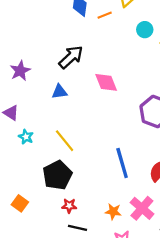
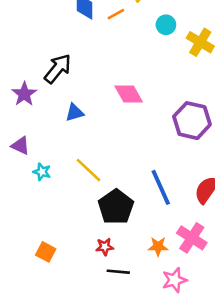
black arrow: (71, 57) -> (58, 69), moved
black pentagon: (57, 175) -> (116, 207), moved

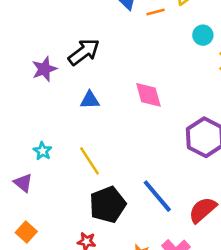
purple triangle: (20, 146) -> (23, 183), moved
blue line: (161, 187) -> (157, 196), turned -30

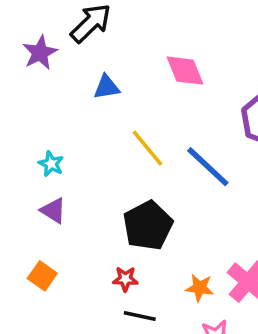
yellow line: (90, 161) -> (147, 148), moved
purple triangle: (23, 183) -> (53, 211), moved
blue line: (157, 196) -> (208, 167), moved

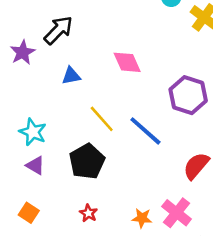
cyan star: (51, 164) -> (33, 132), size x1.5
black pentagon: (148, 226) -> (87, 161), moved
red star: (125, 279) -> (88, 213), turned 30

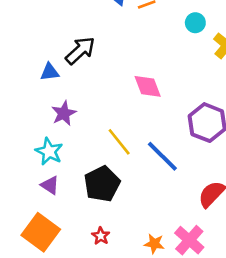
purple star: (23, 52) -> (64, 113), moved
blue triangle: (71, 76) -> (50, 72), moved
orange square: (29, 213) -> (41, 232), size x1.8

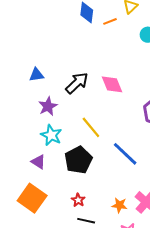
black arrow: (80, 50) -> (77, 83), moved
cyan star: (49, 151) -> (51, 135), moved
blue line: (162, 156) -> (125, 154), moved

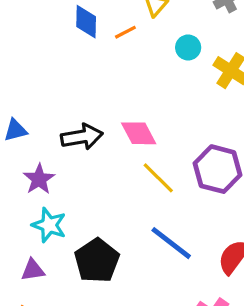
black arrow: (77, 83) -> (82, 137), turned 40
yellow line: (91, 127) -> (158, 178), moved
purple triangle: (38, 162) -> (33, 270), turned -35

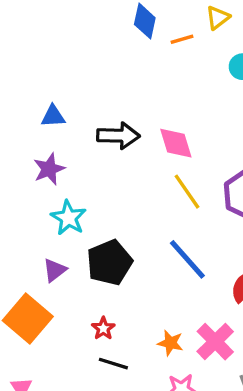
purple star: (39, 179) -> (49, 169), moved
purple triangle: (33, 270) -> (55, 270), moved, turned -40

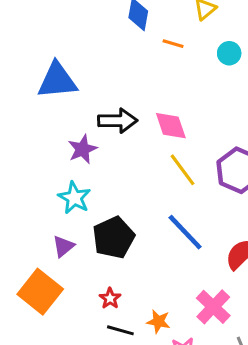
orange line: (182, 39) -> (173, 44), moved, turned 35
blue triangle: (53, 116) -> (57, 81), moved, size x1.8
purple star: (49, 169) -> (82, 149), moved
orange star: (170, 343) -> (158, 322), moved

